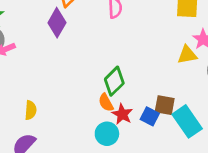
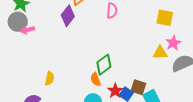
yellow semicircle: (31, 110) -> (50, 78), moved
red star: (122, 114) -> (115, 91), moved

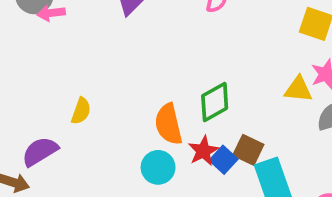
green diamond: (104, 65) -> (215, 102), moved
orange semicircle: (95, 79) -> (168, 124), size x1.5

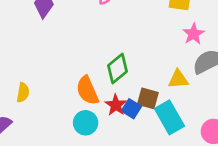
yellow triangle: (298, 89) -> (178, 79), moved

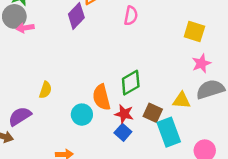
red star: (116, 105) -> (124, 114), turned -30
blue square: (131, 109) -> (123, 132), moved
cyan circle: (86, 123) -> (82, 115), moved

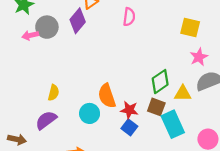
gray circle: (14, 16) -> (47, 27), moved
green diamond: (131, 83) -> (160, 82), moved
purple semicircle: (20, 116) -> (46, 120), moved

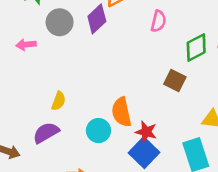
pink arrow: (30, 35) -> (26, 45), moved
green diamond: (160, 82) -> (196, 48), moved
brown square: (156, 107) -> (175, 80), moved
blue square: (129, 127) -> (144, 153), size x1.5

